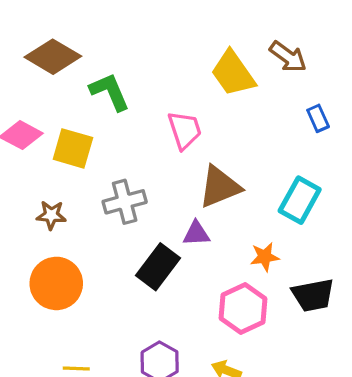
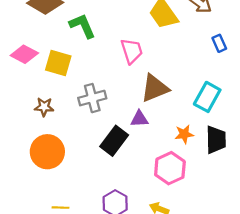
black trapezoid: (313, 295) -> (216, 140), moved, turned -80

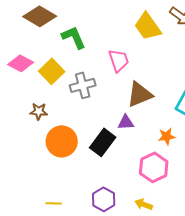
yellow square: (58, 63) -> (52, 71), turned 30
gray cross: (92, 98) -> (83, 85), moved
orange circle: (47, 152) -> (62, 141), moved

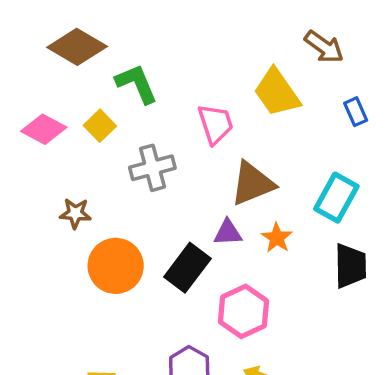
yellow trapezoid: (148, 26) -> (277, 92), moved
yellow square: (52, 71) -> (100, 126), moved, size x0.7
orange star: (167, 136) -> (277, 238), moved, turned -30
pink hexagon: (154, 167) -> (244, 311), moved

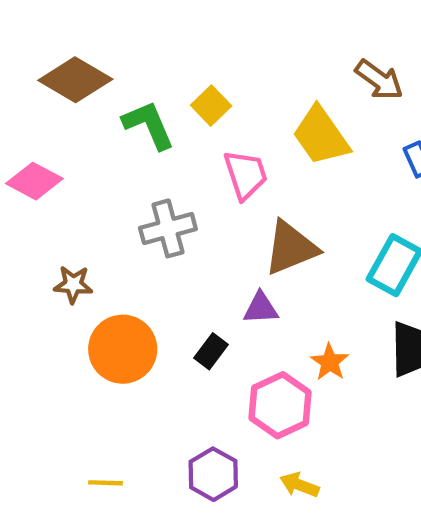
yellow square: (100, 126) -> (211, 106), moved
orange star: (277, 238) -> (330, 362), moved
black rectangle: (187, 268) -> (211, 351), size x0.6

